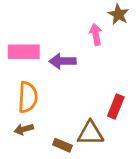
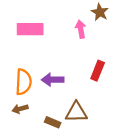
pink rectangle: (24, 52) -> (30, 29), moved
purple arrow: (62, 61) -> (53, 80), moved
red rectangle: (116, 107) -> (98, 71), moved

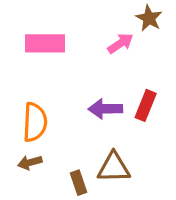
pink arrow: (81, 29) -> (120, 43), turned 66
purple arrow: (53, 80) -> (105, 109), moved
brown rectangle: (53, 122) -> (78, 183), turned 48

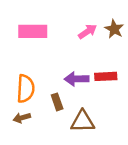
brown star: (149, 18) -> (114, 29), moved
red rectangle: (146, 105) -> (106, 76), turned 65
brown rectangle: (78, 183) -> (57, 102), moved

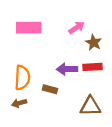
brown star: (114, 29) -> (94, 42), moved
brown rectangle: (57, 102) -> (50, 89), turned -56
brown triangle: (83, 121) -> (90, 106), moved

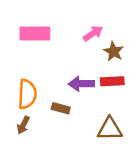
brown arrow: (19, 103) -> (23, 125), turned -48

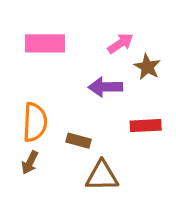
red rectangle: (112, 81) -> (146, 126), moved
purple arrow: (81, 84) -> (105, 87), moved
brown triangle: (110, 129) -> (102, 176), moved

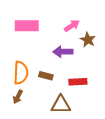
red rectangle: (146, 126) -> (78, 82), moved
brown rectangle: (78, 141) -> (46, 76), moved

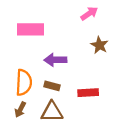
pink arrow: (72, 26) -> (89, 14), moved
purple arrow: (63, 52) -> (55, 60), moved
brown triangle: (61, 105) -> (52, 112), moved

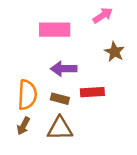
pink rectangle: (30, 29) -> (55, 30), moved
red rectangle: (88, 93) -> (92, 92), moved

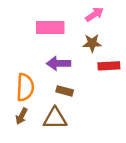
brown star: (114, 52) -> (92, 43), moved, turned -30
red rectangle: (92, 92) -> (109, 66), moved
brown rectangle: (60, 99) -> (65, 91), moved

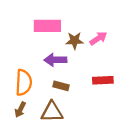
pink arrow: (95, 14) -> (98, 38), moved
brown star: (92, 43) -> (75, 41), moved
red rectangle: (109, 66) -> (103, 80), moved

